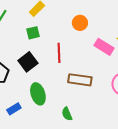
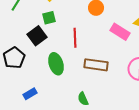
black square: (28, 62) -> (37, 36), moved
green ellipse: (38, 94) -> (56, 64), moved

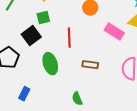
brown rectangle: (96, 65) -> (90, 65), size x0.7
blue rectangle: (30, 94) -> (24, 94), turned -32

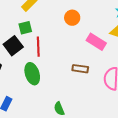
red line: (69, 38) -> (38, 47), moved
brown rectangle: (90, 65) -> (80, 69), moved

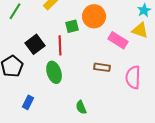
orange circle: (72, 18) -> (94, 16), size x1.5
green square: (25, 28) -> (72, 26), moved

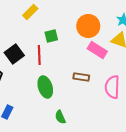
orange circle: (94, 16) -> (88, 26), moved
green ellipse: (54, 72) -> (45, 87), moved

